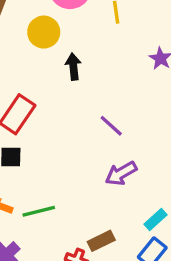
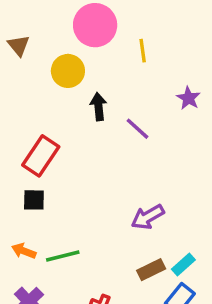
purple line: (111, 126) -> (138, 129), moved
brown rectangle: (101, 241) -> (151, 270), moved

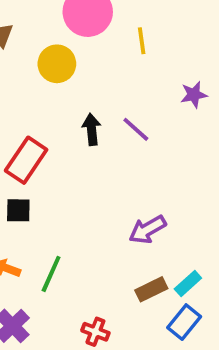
purple star: (188, 98) -> (194, 95), turned 30
black arrow: (98, 107) -> (92, 129), moved
green line: (63, 256) -> (51, 274), turned -52

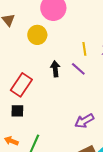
yellow line: (142, 41) -> (84, 49), moved

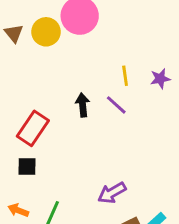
yellow circle: (37, 35) -> (46, 32), moved
purple arrow: (84, 121) -> (112, 193), moved

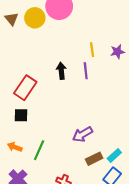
purple line: (116, 105) -> (86, 71), turned 42

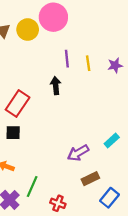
purple line: (86, 71) -> (67, 59), moved
green line: (39, 150) -> (32, 186), moved
cyan rectangle: (114, 155) -> (112, 141), moved

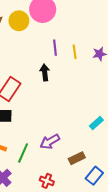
purple arrow: (78, 153) -> (50, 142), moved
green line: (32, 186) -> (23, 153), moved

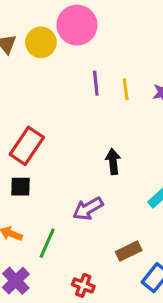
black arrow: (45, 72) -> (113, 162), moved
purple arrow: (50, 142) -> (88, 209), moved

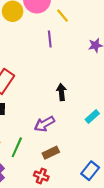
yellow line: (126, 89) -> (63, 16), moved, turned -32
brown rectangle: (129, 251) -> (51, 153), moved

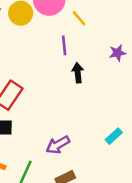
black arrow: (61, 92) -> (78, 73), moved

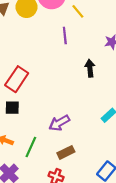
black arrow: (78, 73) -> (90, 68), moved

